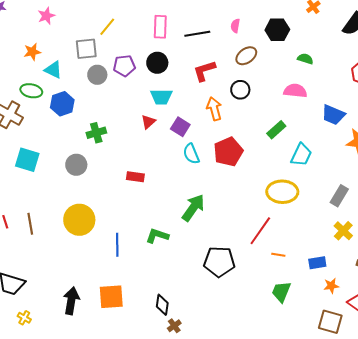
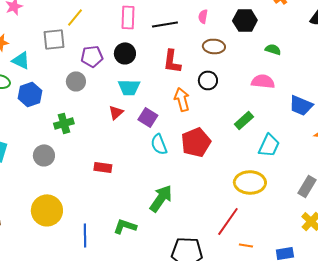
brown ellipse: (246, 56) -> (214, 46), turned 40
red L-shape: (204, 71) -> (172, 61), turned -65
gray circle: (97, 75) -> (76, 81), moved

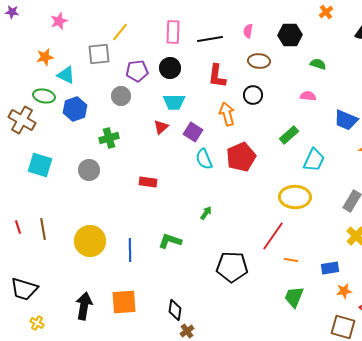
pink semicircle: (263, 81) -> (308, 96), size x0.7
green arrow: (161, 198) -> (206, 213), size x0.5
yellow circle: (47, 210) -> (90, 241), moved

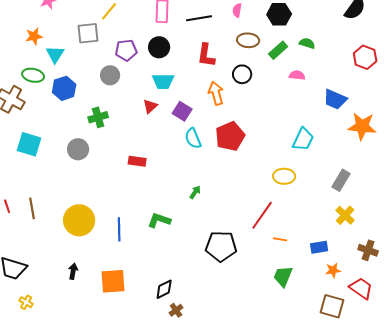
cyan triangle: (66, 75) -> (55, 54), turned 36
green rectangle: (289, 135) -> (278, 50), moved
yellow ellipse: (295, 197) -> (284, 176), size x0.7
black arrow: (84, 306) -> (73, 271), moved, size x0.6
black diamond: (175, 310) -> (164, 289), turned 55

